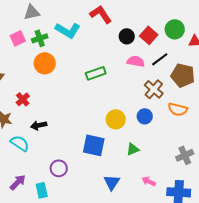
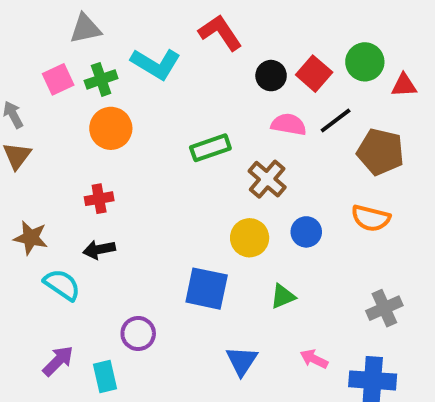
brown cross: (154, 89) -> (267, 179), moved
red cross: (23, 99) -> (99, 199), moved, turned 32

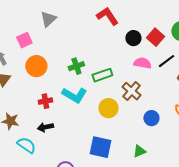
gray triangle: (85, 29) -> (48, 19), moved, turned -30
cyan L-shape: (156, 64) -> (74, 95), moved
green cross: (101, 79) -> (76, 66), moved
orange circle: (111, 128) -> (36, 66), moved
yellow circle: (250, 238) -> (108, 108), moved

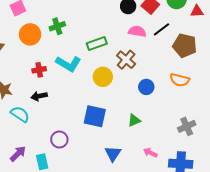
green cross: (76, 66) -> (57, 26), moved

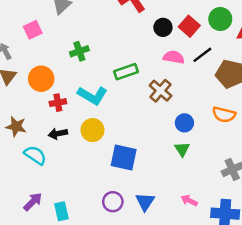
orange circle: (30, 34) -> (41, 79), moved
yellow circle: (103, 77) -> (93, 130), moved
green triangle: (134, 120) -> (182, 149), moved, turned -40
purple circle: (59, 140) -> (113, 202), moved

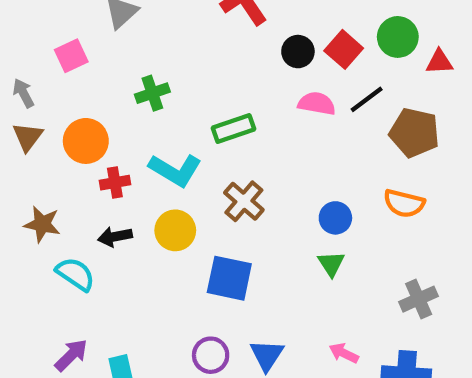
brown cross: (161, 91) -> (244, 201), moved

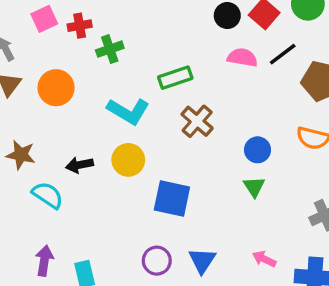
red cross: (115, 183) -> (80, 26), moved
brown cross: (244, 201) -> (197, 121), moved
purple arrow: (71, 355) -> (44, 261), turned -36

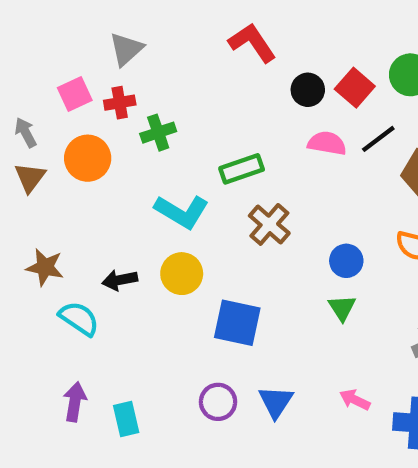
orange circle: (56, 88) -> (88, 158), moved

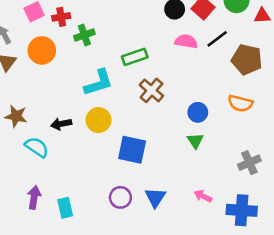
cyan L-shape: (182, 212) -> (99, 83), turned -48

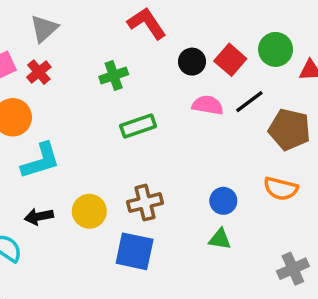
red cross: (61, 17) -> (39, 72), turned -30
green cross: (84, 35) -> (114, 76), moved
cyan L-shape: (99, 83) -> (41, 161), moved
brown cross: (151, 90) -> (145, 203), moved, turned 35
green triangle: (195, 141) -> (220, 239), turned -48

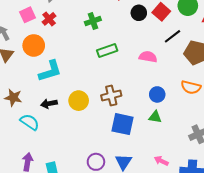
pink semicircle: (208, 105) -> (148, 57), moved
blue square: (135, 251) -> (122, 124), moved

